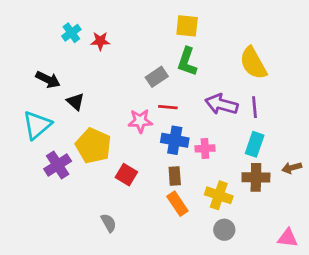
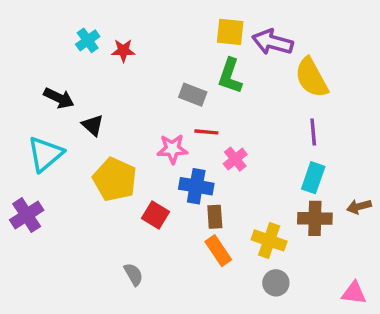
gray rectangle: (157, 77) -> (193, 95), turned 55
purple arrow: (222, 104) -> (272, 42), moved
blue cross: (175, 140) -> (196, 186), moved
pink cross: (205, 148) -> (235, 159), moved, turned -36
purple cross: (58, 165) -> (27, 215), moved

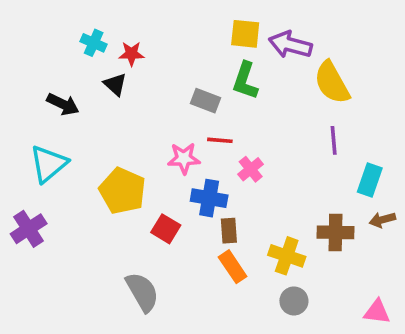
cyan cross: (88, 40) -> (94, 43), turned -30
black triangle: (93, 125) -> (115, 84), moved
cyan rectangle: (313, 178) -> (370, 180), moved
gray semicircle: (133, 274) -> (142, 292), size x1.6

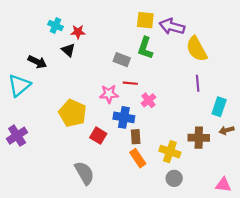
cyan triangle: (48, 164) -> (19, 85), moved

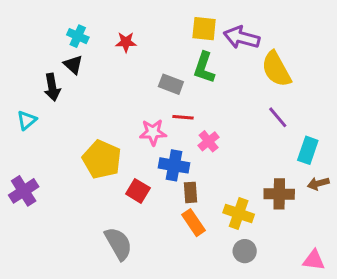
red star: (78, 32) -> (126, 42), moved
black triangle: (68, 50) -> (73, 65), moved
black arrow: (37, 62) -> (52, 87), turned 54
purple line: (198, 83) -> (278, 117), turned -35
cyan triangle: (19, 85) -> (27, 120), size x0.6

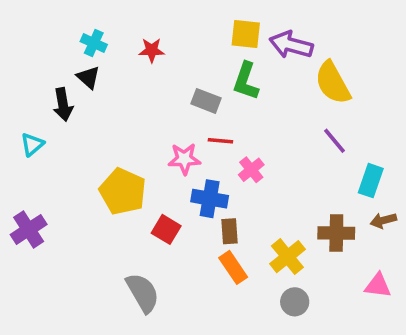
yellow cross: (239, 214) -> (287, 257), turned 32
pink triangle: (314, 260) -> (378, 286), moved

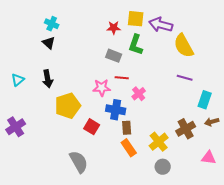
red star: (152, 50) -> (114, 28), moved
black arrow: (63, 105) -> (48, 79), moved
purple line: (335, 141) -> (185, 78), turned -35
yellow pentagon: (123, 191) -> (68, 106), turned 30
brown cross: (336, 233) -> (186, 129), turned -30

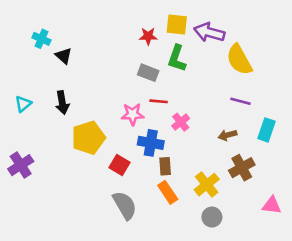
cyan cross: (52, 24) -> (41, 39), moved
brown arrow: (212, 122) -> (228, 135), moved
gray semicircle: (79, 162) -> (125, 205), moved

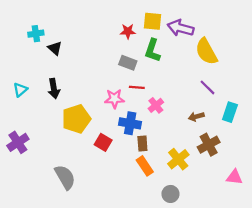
cyan cross: (41, 39) -> (36, 34), turned -32
purple line: (241, 101) -> (207, 87), turned 30
gray semicircle: (125, 205) -> (65, 177), moved
gray circle: (212, 217) -> (170, 194), moved

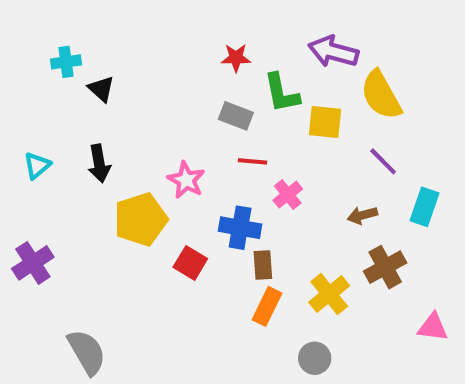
yellow square: (153, 21) -> (325, 122), moved
green L-shape: (153, 50) -> (282, 93), turned -30
pink star: (114, 99) -> (186, 180), moved, turned 30
orange rectangle: (145, 166) -> (267, 306), turned 60
gray semicircle: (65, 177) -> (87, 352), moved

